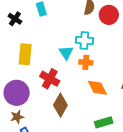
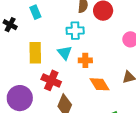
cyan cross: (84, 40) -> (75, 31), moved
yellow rectangle: (25, 54) -> (35, 53), moved

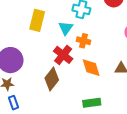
red cross: (51, 80) -> (63, 55), moved

